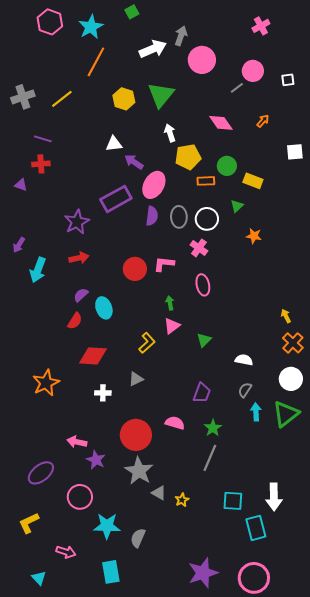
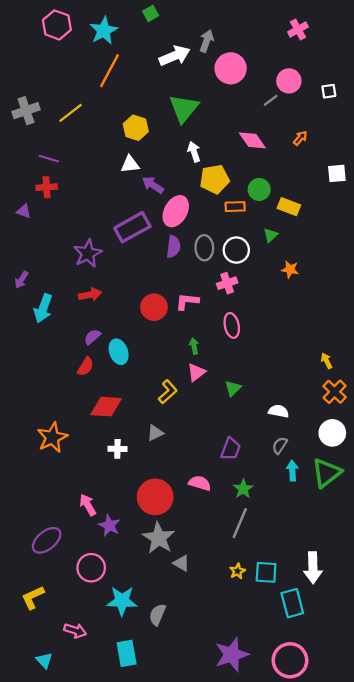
yellow hexagon: (124, 99) -> (136, 128), moved
pink cross: (199, 248) -> (227, 283), turned 36
pink arrow: (77, 442) -> (88, 505), turned 48
yellow star: (182, 500) -> (237, 571), moved

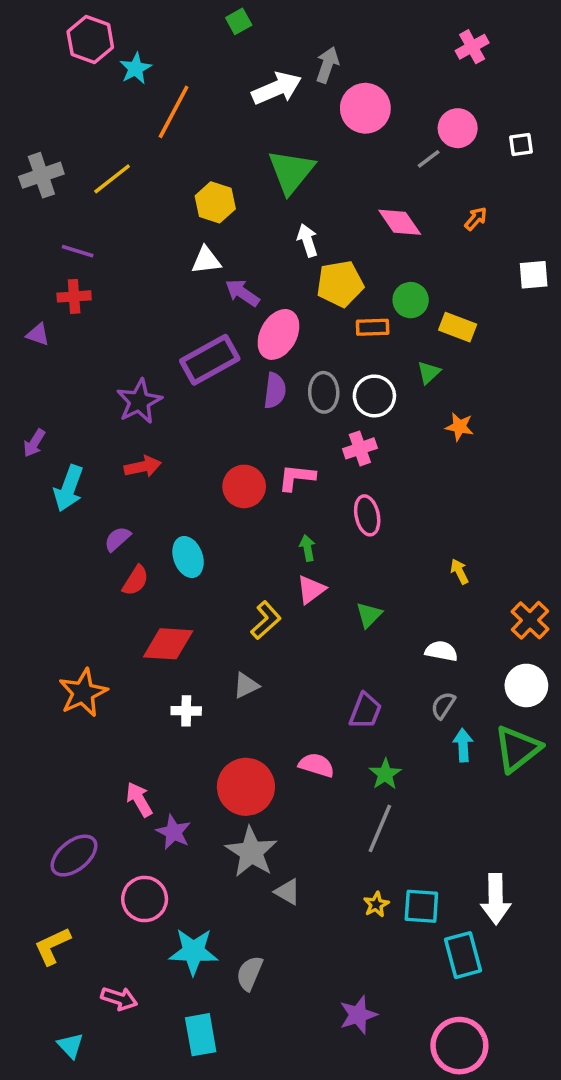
cyan star: (104, 31) -> (136, 68), moved, size x0.7
purple semicircle: (92, 337) -> (117, 539), moved
yellow arrow: (327, 361) -> (459, 571), moved
purple star: (232, 655) -> (358, 1015), moved, size x0.7

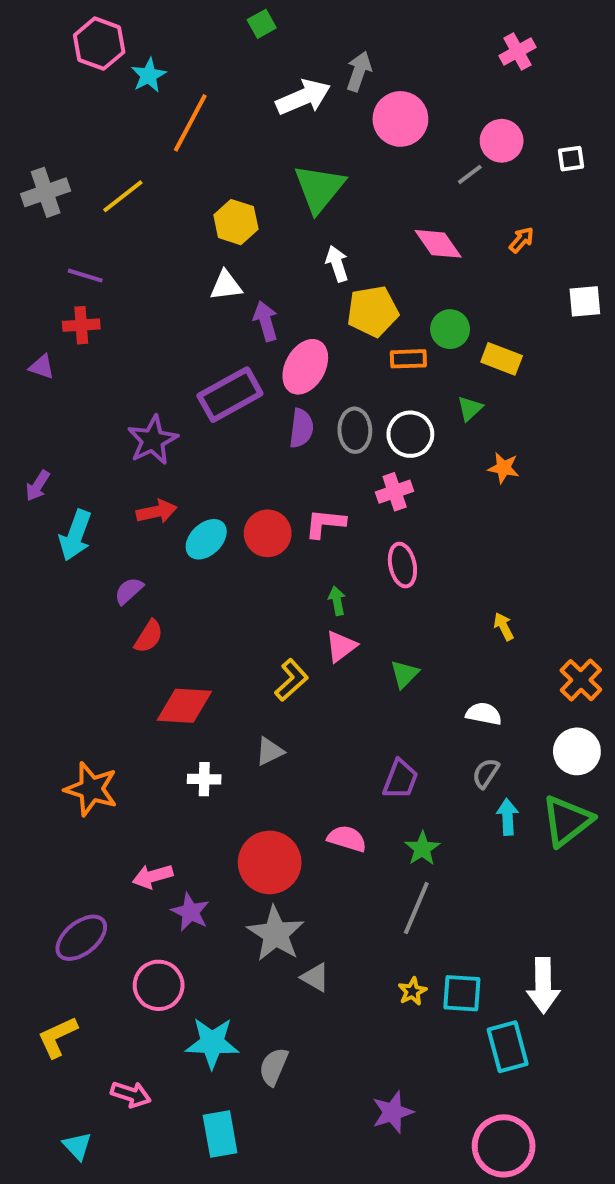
purple arrow: (242, 293) -> (266, 321), turned 40
cyan ellipse: (188, 557) -> (206, 539), moved, turned 66
orange star: (83, 693) -> (91, 789), moved, turned -30
pink arrow: (139, 799) -> (153, 876), turned -76

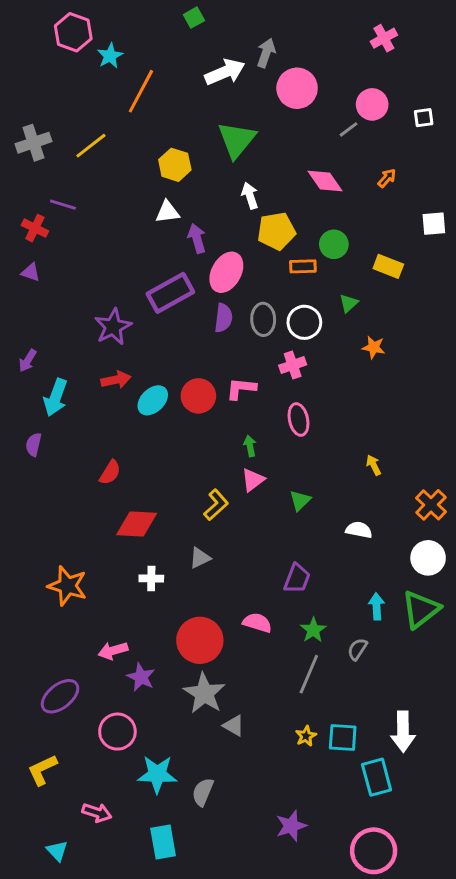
red cross: (81, 325) -> (35, 228), moved, turned 30
yellow rectangle: (502, 359) -> (388, 266), moved
purple semicircle: (129, 591) -> (34, 445), moved, turned -35
gray semicircle: (486, 773) -> (357, 649), moved

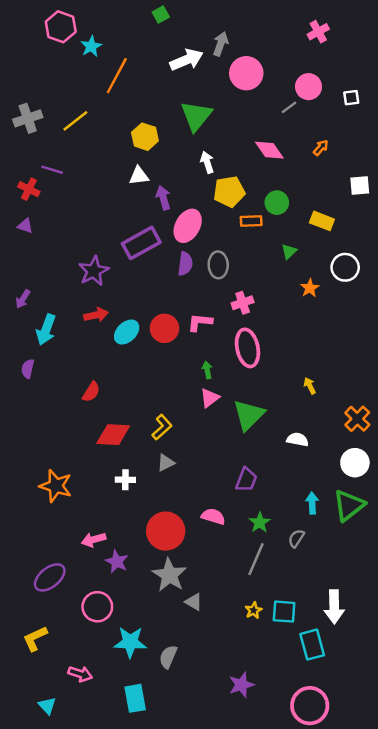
white circle: (304, 322) -> (345, 267), moved
orange star: (374, 347) -> (310, 288), turned 30
pink ellipse: (299, 419) -> (247, 348), size x1.4
green triangle: (300, 500) -> (249, 415), size x1.8
yellow L-shape: (216, 505) -> (162, 427), moved

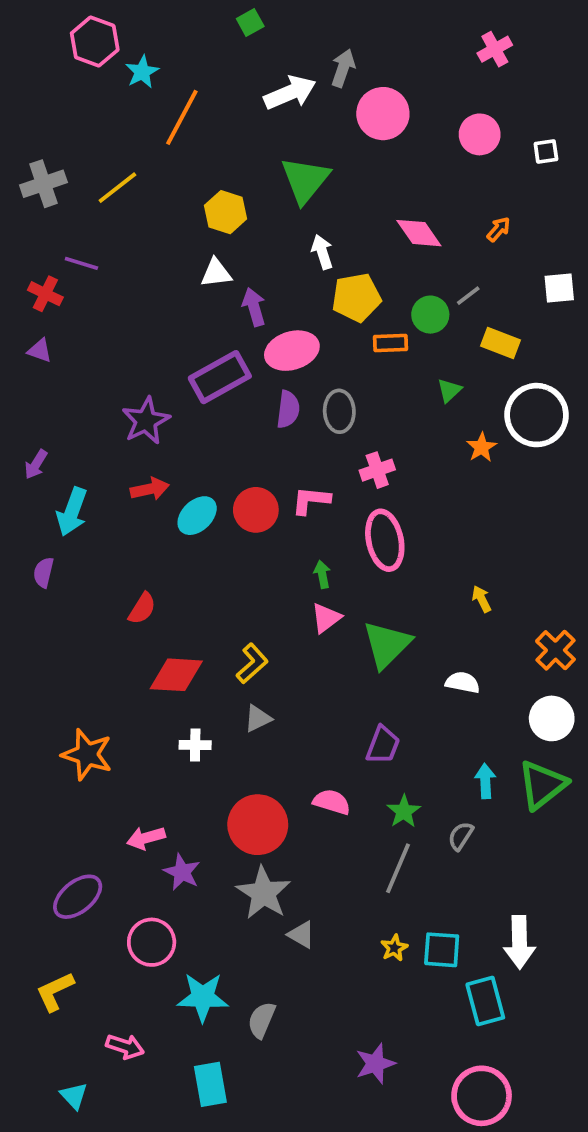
gray line: (289, 107) -> (468, 296), moved
pink ellipse: (188, 226) -> (292, 351), turned 44
white circle: (345, 267) -> (537, 415), size x1.4

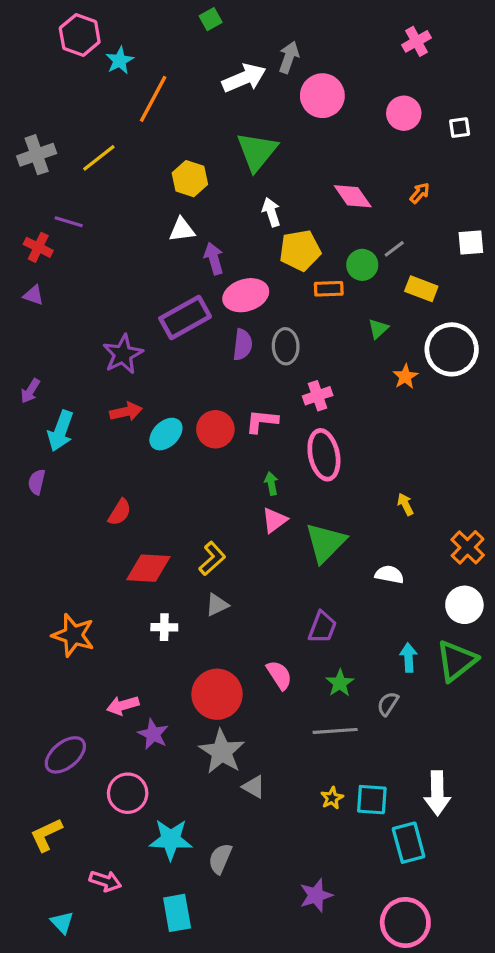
pink semicircle: (332, 802) -> (279, 675), turned 40
gray line: (398, 868) -> (335, 731), turned 63

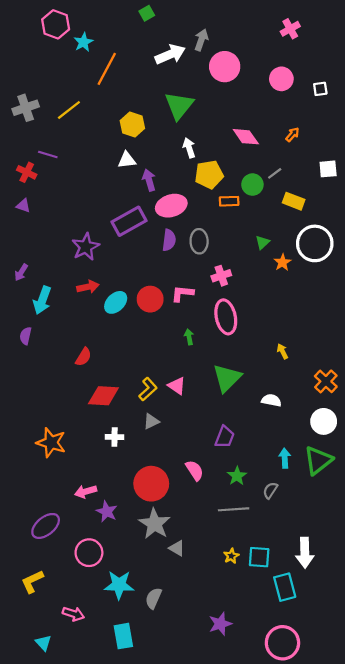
green triangle: (378, 329) -> (262, 242), moved
pink triangle: (274, 520) -> (177, 386), moved, turned -48

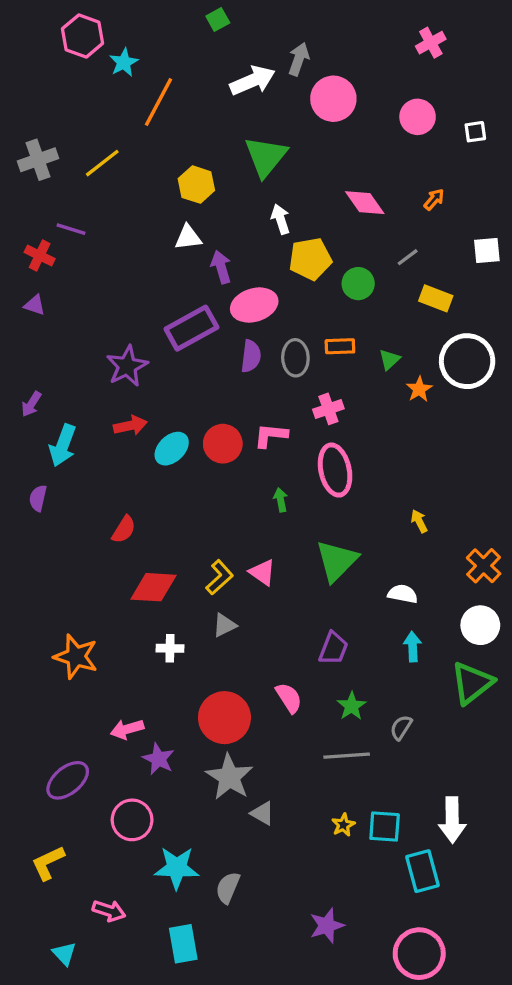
green circle: (252, 185) -> (358, 284), moved
orange rectangle: (229, 201) -> (340, 346), moved
cyan arrow: (285, 458) -> (413, 647), moved

